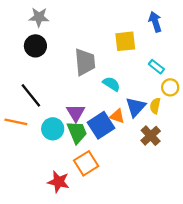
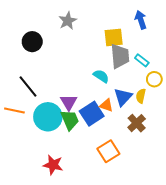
gray star: (39, 17) -> (68, 21), moved, turned -30
gray trapezoid: (85, 62) -> (120, 56), moved
cyan circle: (53, 129) -> (48, 117), size x1.4
orange square: (86, 163) -> (108, 151), moved

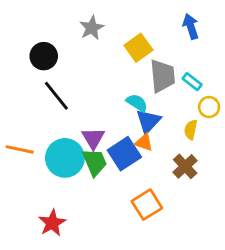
yellow square: (114, 37) -> (138, 48), moved, turned -30
black line: (28, 87) -> (56, 96), moved
blue triangle: (123, 97) -> (148, 121), moved
red star: (53, 165) -> (52, 223), moved, turned 30

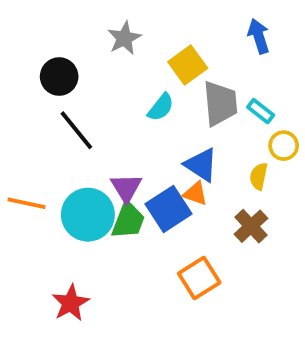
cyan semicircle: (137, 103) -> (161, 107), moved, turned 95
blue triangle: (148, 121) -> (201, 165), turned -40
green trapezoid: (95, 162) -> (128, 220), turned 44

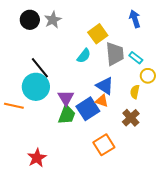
gray star: (124, 38) -> (53, 20), moved
black circle: (59, 77) -> (30, 20), moved
cyan circle: (88, 215) -> (36, 87), moved

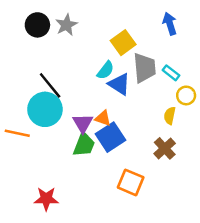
blue triangle: (105, 86) -> (119, 84), moved
orange triangle: (102, 101) -> (103, 118), moved
orange square: (104, 145) -> (131, 182), turned -35
red star: (37, 158) -> (46, 199), turned 30

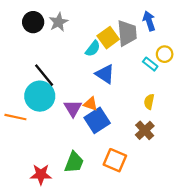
gray trapezoid: (145, 68) -> (127, 33), moved
cyan semicircle: (105, 70) -> (93, 49), moved
yellow circle: (186, 95) -> (165, 54), moved
green trapezoid: (84, 145) -> (74, 162), moved

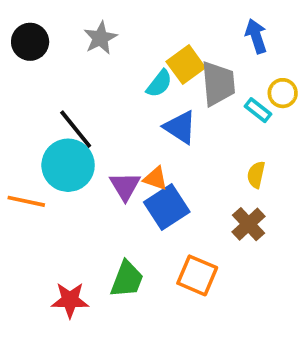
black circle: (33, 22) -> (30, 42), moved
gray trapezoid: (127, 33) -> (218, 84), moved

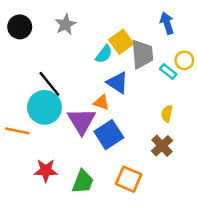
orange triangle: (155, 179) -> (101, 102), moved
purple triangle: (125, 186) -> (82, 121), size x1.4
red star: (70, 300) -> (46, 170), moved

